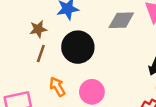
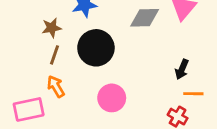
orange arrow: (57, 87) -> (56, 86), moved

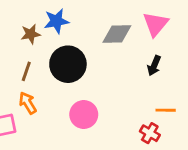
brown star: (52, 28) -> (31, 34), moved
black arrow: (182, 69) -> (154, 66), moved

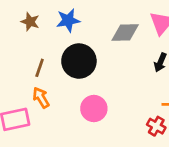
brown star: (31, 34) -> (30, 22), moved, turned 30

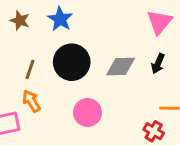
blue star: (68, 20) -> (60, 19), turned -30
gray diamond: (125, 33) -> (121, 67), moved

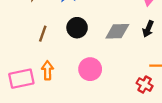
black circle: (72, 62) -> (77, 28), size x0.7
orange arrow: (31, 101) -> (47, 70), moved, turned 30

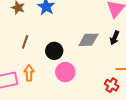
black circle: (77, 28) -> (54, 51), moved

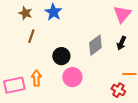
gray diamond: (88, 40) -> (95, 45), turned -35
brown line: (25, 42) -> (31, 36), moved

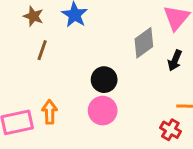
gray diamond: (95, 45) -> (144, 43), moved
black circle: (61, 56) -> (104, 80), moved

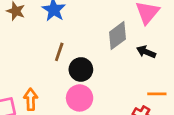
brown line: (42, 50) -> (59, 52), moved
black arrow: (175, 60) -> (146, 52), turned 90

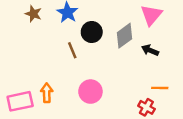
brown line: (59, 52) -> (72, 50), turned -42
black circle: (81, 69) -> (92, 32), moved

